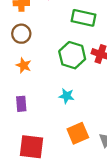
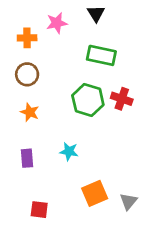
cyan star: (67, 96) -> (69, 151), moved
red square: (31, 147) -> (39, 210), size x0.6

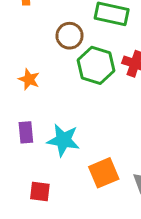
brown circle: (27, 74) -> (70, 36), moved
cyan star: (69, 151) -> (63, 140), moved, size x1.5

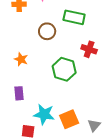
green hexagon: (96, 65) -> (64, 69), moved
cyan star: (63, 140) -> (44, 114), moved

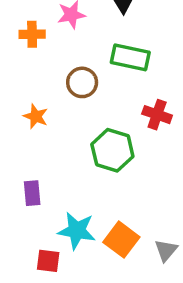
orange star: (21, 59) -> (36, 116), moved
orange square: (69, 119) -> (121, 240), turned -30

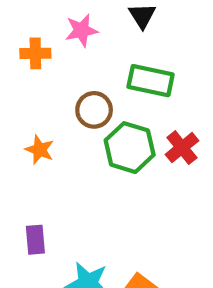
red cross: (157, 115) -> (182, 148), turned 32
green hexagon: (112, 150) -> (130, 148), moved

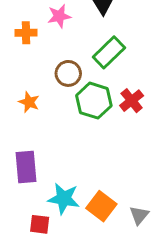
green rectangle: (151, 81) -> (109, 52), turned -56
purple rectangle: (35, 240) -> (26, 167), size x1.5

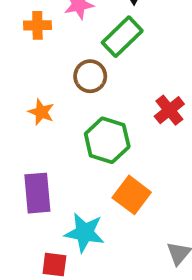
green rectangle: (109, 52) -> (122, 37), moved
green hexagon: (94, 101) -> (107, 140), moved
orange square: (101, 206) -> (132, 195), moved

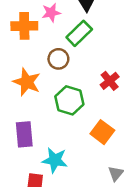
orange cross: (37, 25) -> (24, 26), size x1.5
orange star: (41, 112) -> (27, 82), size x1.6
orange square: (132, 195) -> (102, 132), moved

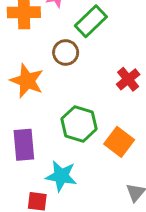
green hexagon: (69, 100) -> (79, 124), moved

